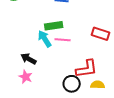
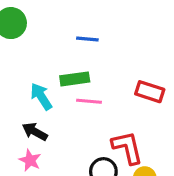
cyan arrow: (45, 39) -> (41, 96), moved
red L-shape: (87, 69) -> (127, 148), turned -95

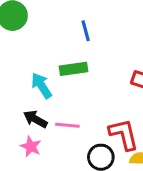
blue line: (87, 39) -> (86, 31), turned 70
pink line: (89, 101) -> (67, 125), moved

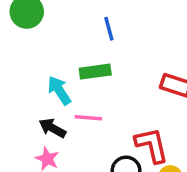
pink line: (67, 125) -> (88, 118), moved

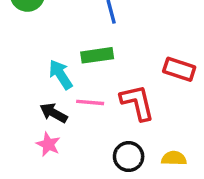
red L-shape: (152, 145) -> (137, 102), moved

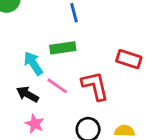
pink line: (90, 102) -> (57, 86), turned 30
pink star: (48, 144) -> (35, 124), moved

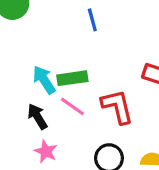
green rectangle: (63, 48) -> (72, 78), moved
black arrow: (28, 94) -> (37, 116), turned 30

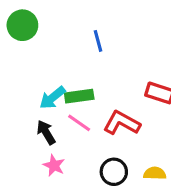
cyan arrow: (44, 80) -> (52, 98), turned -96
red L-shape: (117, 106) -> (122, 123), turned -48

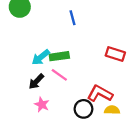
red L-shape: (122, 123) -> (100, 94), moved
black arrow: (46, 132) -> (36, 81), turned -105

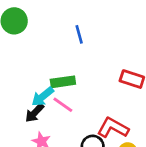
cyan arrow: (41, 57) -> (43, 97), moved

